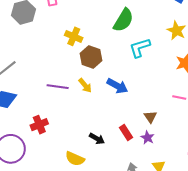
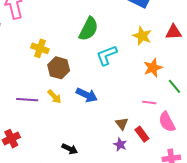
red rectangle: (126, 133) -> (142, 134), moved

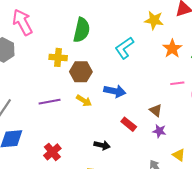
green semicircle: (89, 29) -> (82, 30), moved
purple line: (27, 100) -> (50, 102), moved
red rectangle: (142, 134) -> (129, 124), moved
black arrow: (70, 149) -> (102, 145), moved

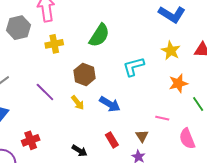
yellow cross: (58, 57) -> (54, 44), moved, turned -36
pink line: (177, 83) -> (162, 118), moved
purple line: (50, 102) -> (45, 92), turned 35

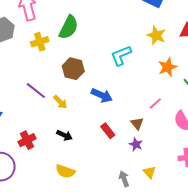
green semicircle: (99, 35) -> (69, 27), moved
yellow arrow: (78, 103) -> (60, 102), moved
pink line: (162, 118) -> (155, 103), turned -48
black arrow: (80, 151) -> (64, 135), moved

